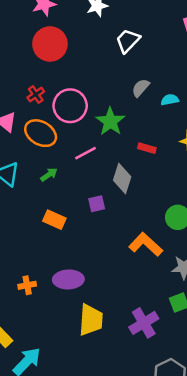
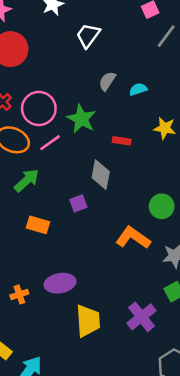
pink line: (85, 153) -> (50, 143), moved
green arrow: (49, 175) -> (27, 180), size x1.5

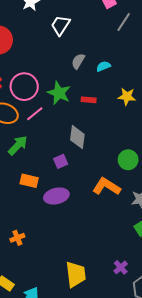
red rectangle: (122, 141) -> (89, 100), moved
purple ellipse: (60, 283) -> (56, 196), moved
purple cross: (142, 317) -> (121, 267), moved, size x0.6
yellow trapezoid: (88, 321) -> (76, 274), moved

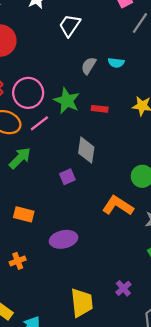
cyan semicircle: (103, 66) -> (116, 63), moved, turned -152
orange rectangle: (29, 181) -> (24, 214), moved
purple ellipse: (56, 196) -> (64, 239), moved
purple cross: (121, 267) -> (123, 288), moved

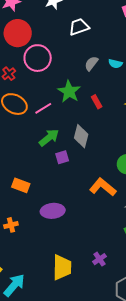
white trapezoid: (70, 25) -> (79, 27), turned 30
pink circle: (28, 93) -> (38, 58), moved
red rectangle: (100, 109) -> (97, 102), turned 48
green arrow: (20, 158) -> (49, 138), moved

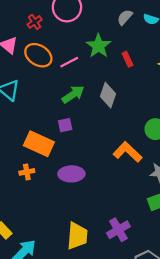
purple square: (62, 157) -> (65, 125), moved
orange rectangle: (21, 185) -> (39, 144), size x1.5
orange cross: (11, 225) -> (27, 172), moved
purple cross: (100, 259) -> (118, 230), size x1.5

